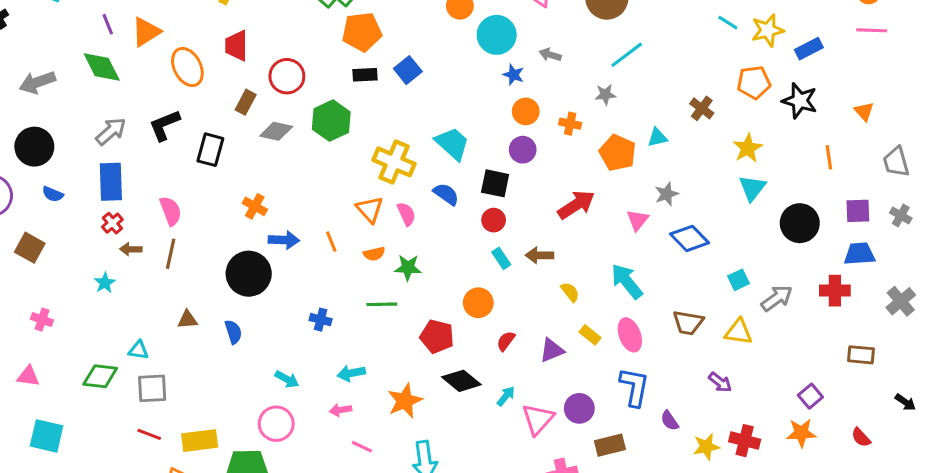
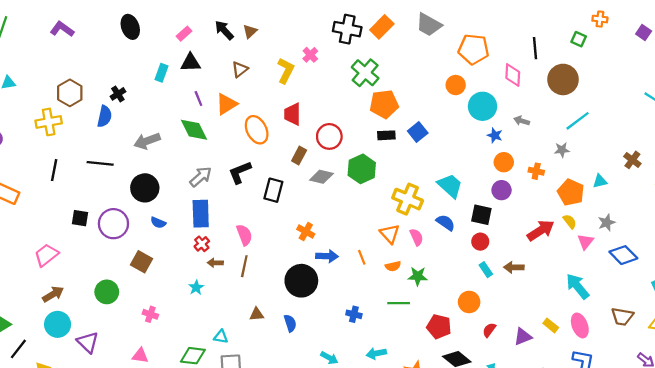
yellow semicircle: (570, 292) -> (570, 221), moved

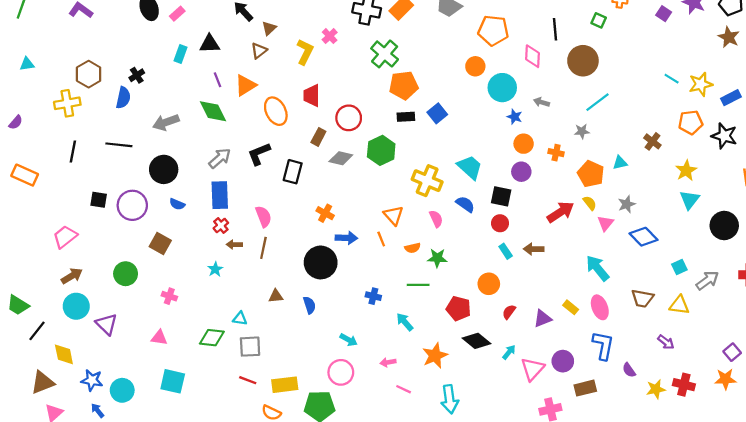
brown triangle: (250, 31) -> (269, 28), moved
pink rectangle: (184, 34) -> (177, 14), moved
orange triangle: (390, 234) -> (394, 215), moved
cyan arrow: (376, 353) -> (405, 322), moved, turned 60

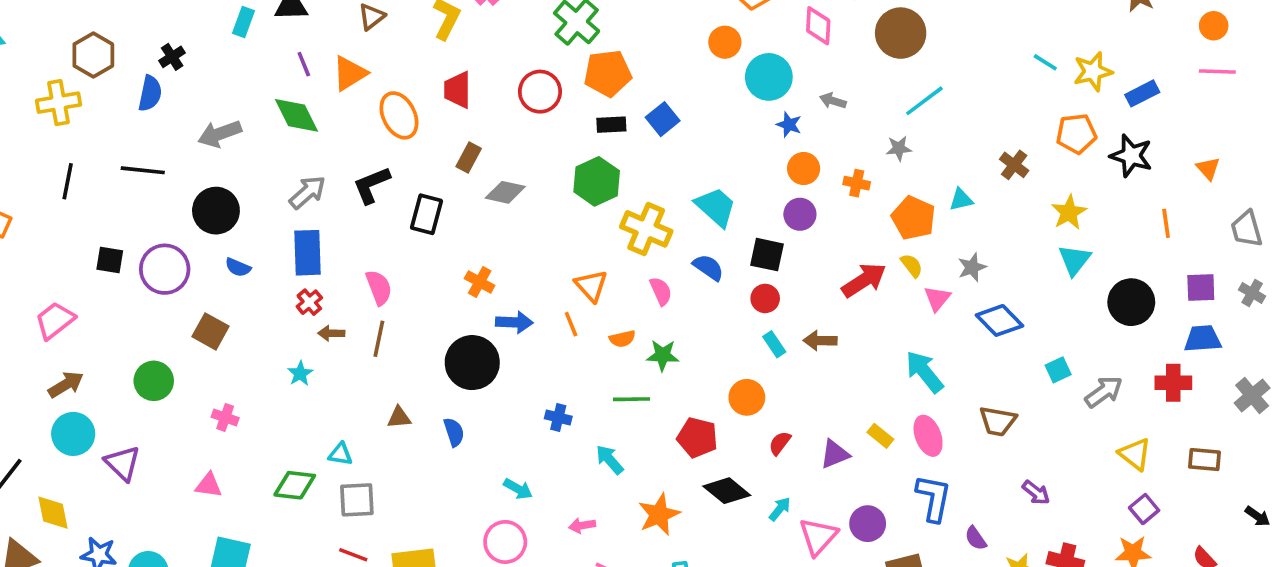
red circle: (349, 118) -> (540, 92), moved
green hexagon: (381, 150) -> (597, 181), moved
yellow triangle: (679, 305) -> (1135, 454), moved, turned 30

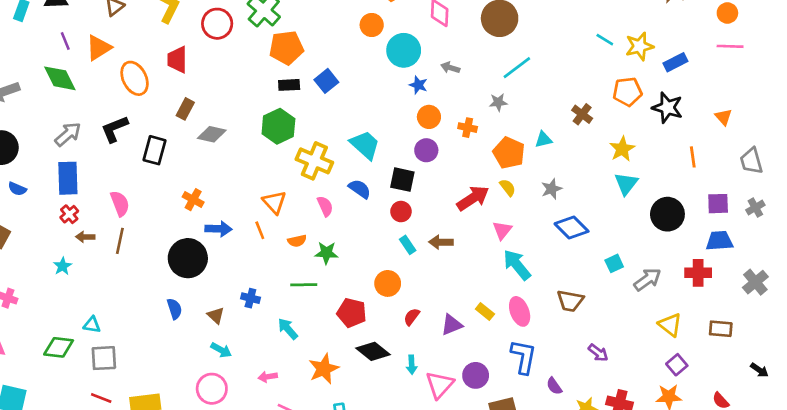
red circle: (540, 92) -> (217, 24), moved
gray cross: (1252, 293) -> (755, 208), turned 30
pink triangle: (937, 298) -> (502, 230), moved
brown triangle: (399, 417) -> (216, 315), moved, turned 48
cyan arrow: (780, 509) -> (412, 365), turned 138

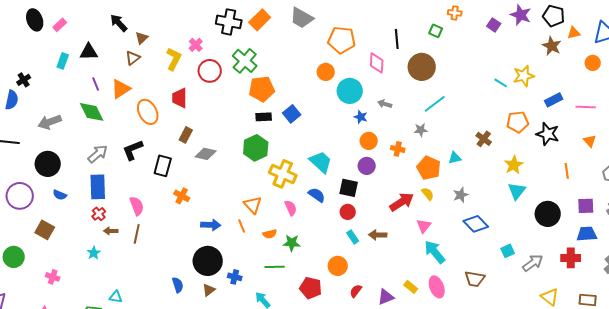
yellow star: (639, 46) -> (524, 76), moved
pink line: (730, 46) -> (586, 107), moved
orange cross: (193, 200) -> (182, 196), moved
black circle: (188, 258) -> (208, 261), moved
brown triangle: (216, 315) -> (209, 290), turned 40

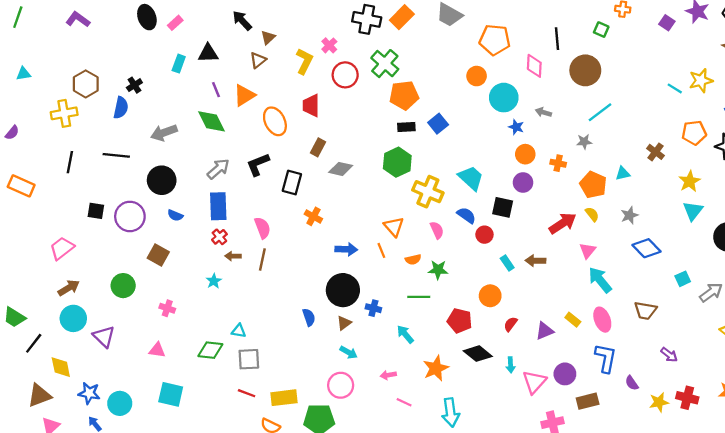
red circle: (348, 212) -> (484, 235), moved

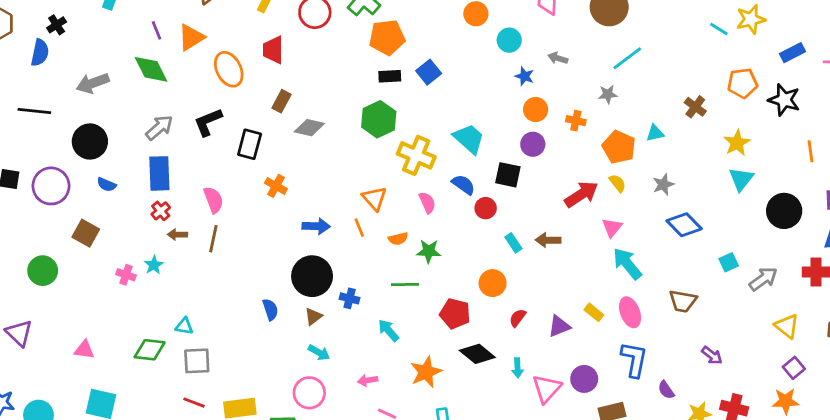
cyan circle: (504, 98) -> (509, 40), size x0.7
pink cross: (167, 308) -> (126, 275), moved

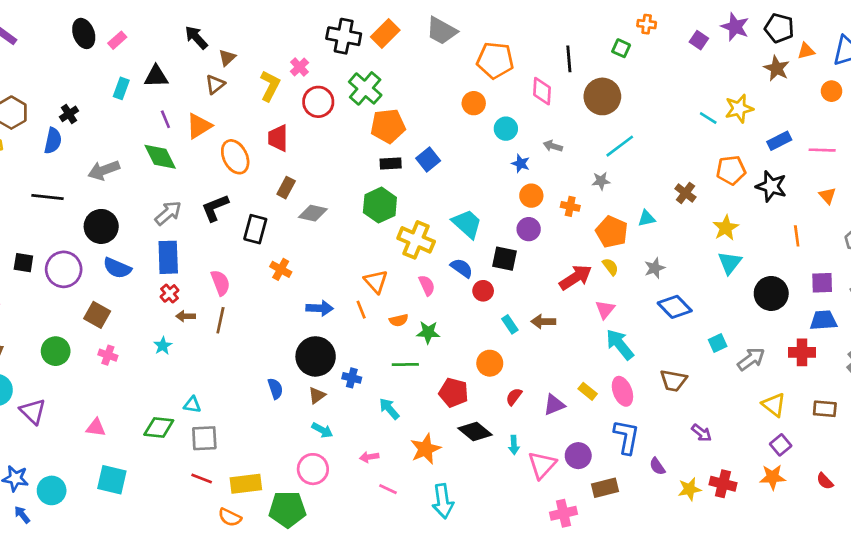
blue semicircle: (107, 185) -> (117, 268), size x1.5
pink cross: (126, 275) -> (108, 355), moved

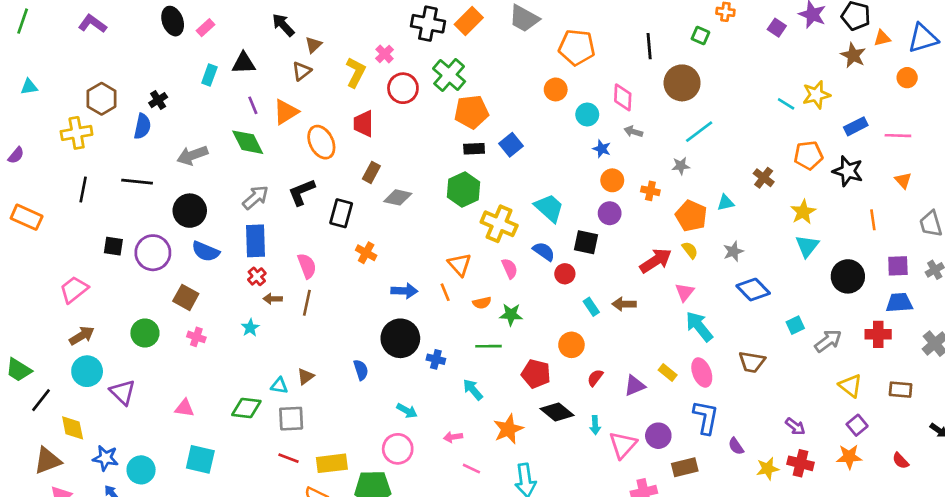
pink diamond: (542, 91) -> (623, 97), moved
brown triangle: (317, 395) -> (306, 376), moved
purple arrow: (702, 433) -> (795, 426), moved

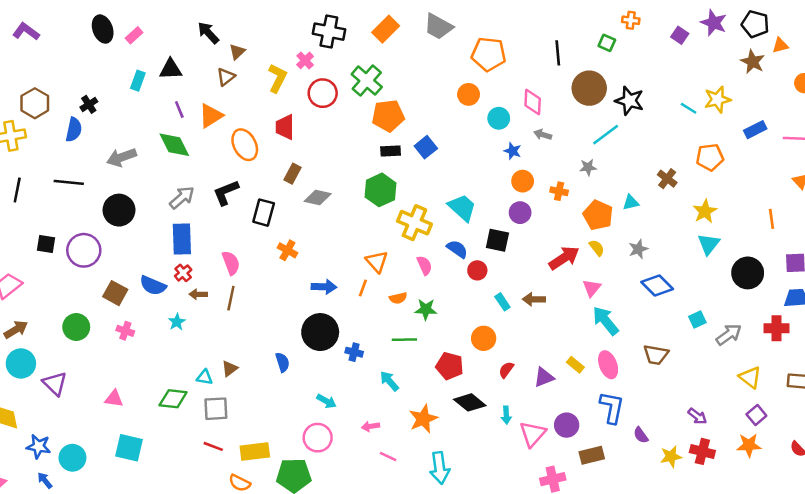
black cross: (428, 24) -> (329, 32), moved
black star: (848, 171) -> (629, 101), moved
blue semicircle: (206, 251) -> (153, 286), moved
orange line: (445, 292) -> (363, 288), turned 42

